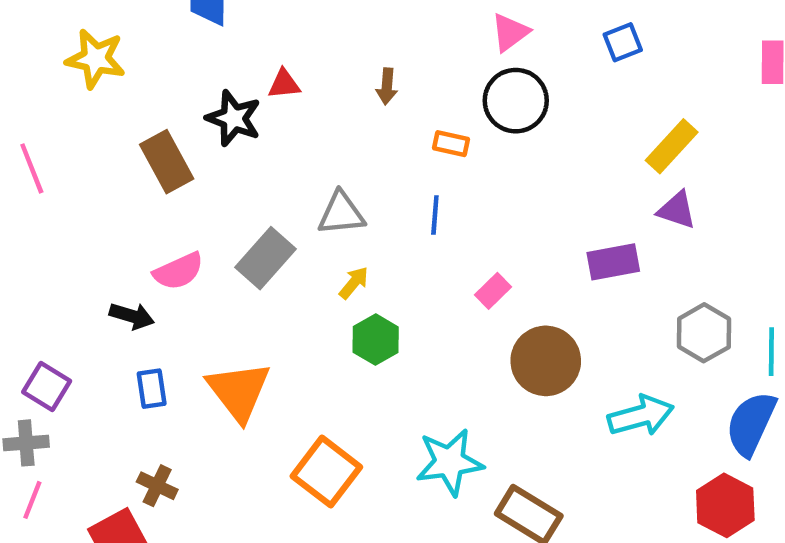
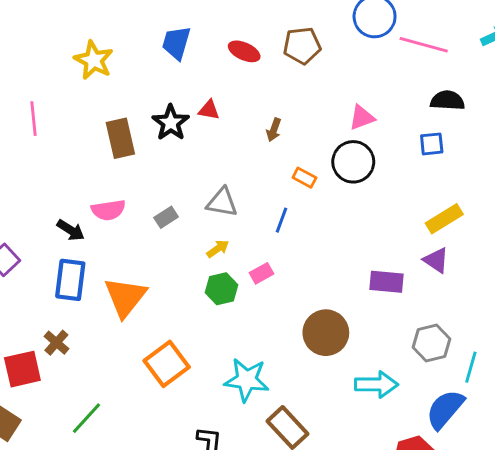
gray rectangle: (266, 258) -> (166, 217), size x0.6
pink rectangle: (493, 291) -> (262, 273), moved
blue rectangle: (152, 389) -> (70, 280), size x1.6

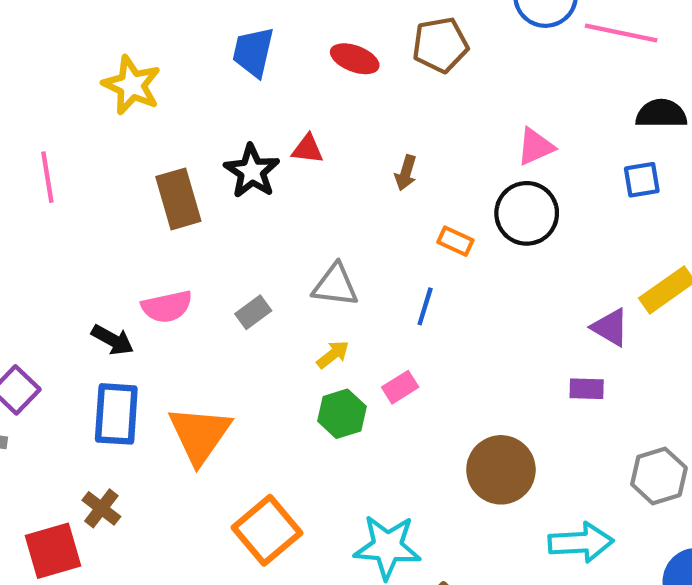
purple triangle: (436, 260) -> (610, 327), moved
purple rectangle: (386, 282) -> (587, 389), size x0.7

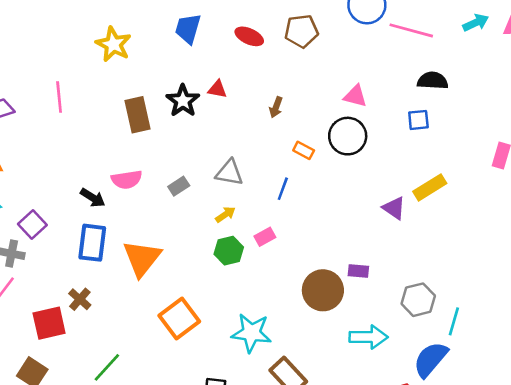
pink triangle: (535, 147) -> (355, 96), turned 35
purple rectangle: (587, 389) -> (358, 271), moved

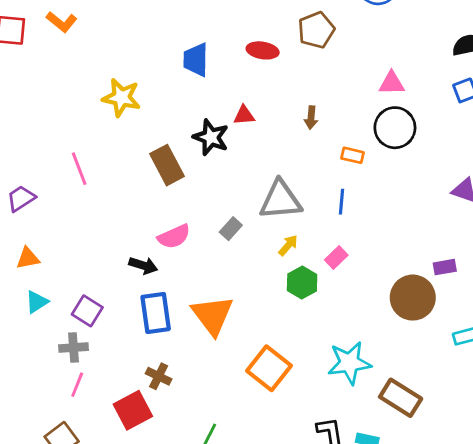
gray triangle: (229, 173) -> (280, 200), size x1.4

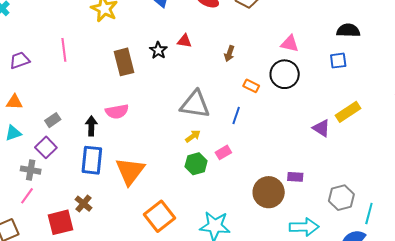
black star: (211, 137) -> (158, 50), size x0.7
gray rectangle: (231, 229) -> (53, 120), moved
black arrow: (143, 265) -> (91, 126), turned -120

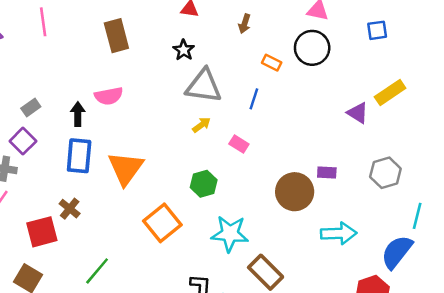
black star: (158, 50) -> (184, 50), moved
pink rectangle: (223, 152) -> (239, 144), turned 63
green hexagon: (196, 164) -> (204, 184), moved
gray hexagon: (341, 198) -> (385, 173), moved

